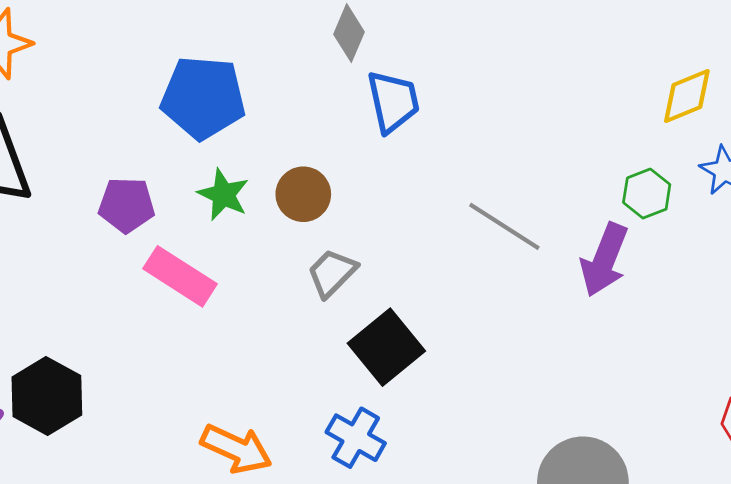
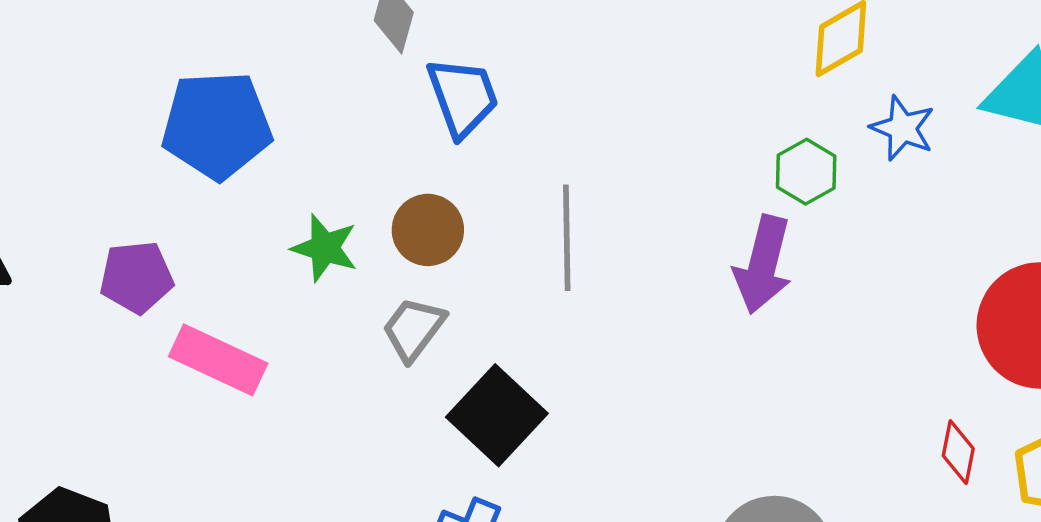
brown circle: (303, 194) -> (428, 230), moved
green star: (223, 195) -> (325, 248), moved
gray line: (504, 226) -> (567, 238), moved, turned 64

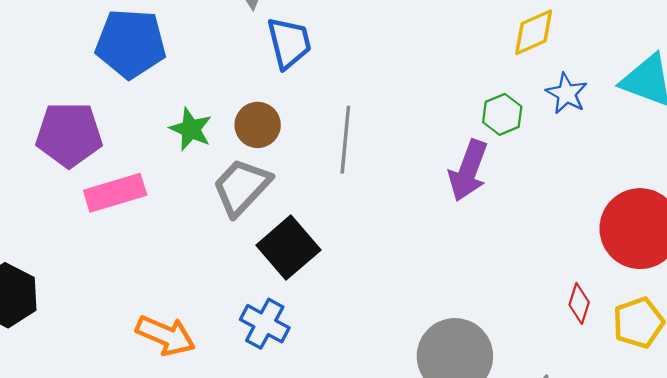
purple pentagon: (137, 277) -> (69, 135), size x1.4
gray trapezoid: (414, 329) -> (242, 187), size x1.4
pink rectangle: (218, 360) -> (115, 193), turned -48

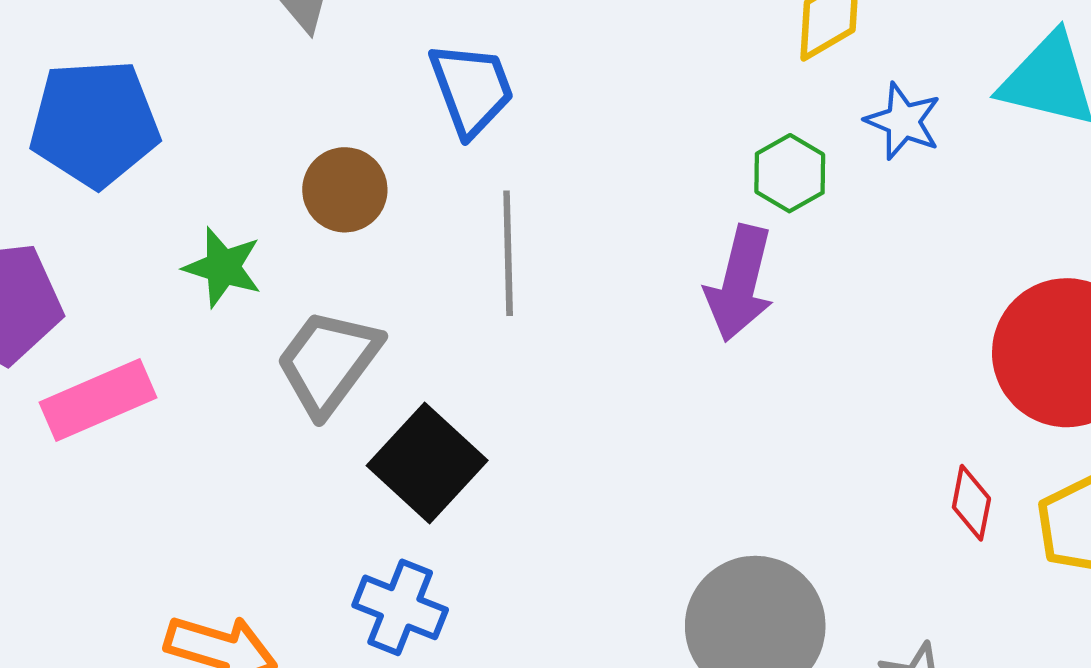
blue trapezoid: (289, 43) -> (471, 89), moved
brown circle: (258, 125) -> (345, 190), moved

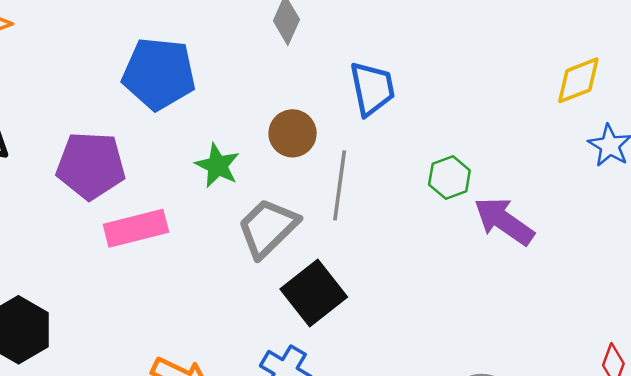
green hexagon: (790, 173) -> (449, 178), moved
gray line: (508, 253) -> (340, 185), moved
purple arrow: (740, 283) -> (504, 221), turned 102

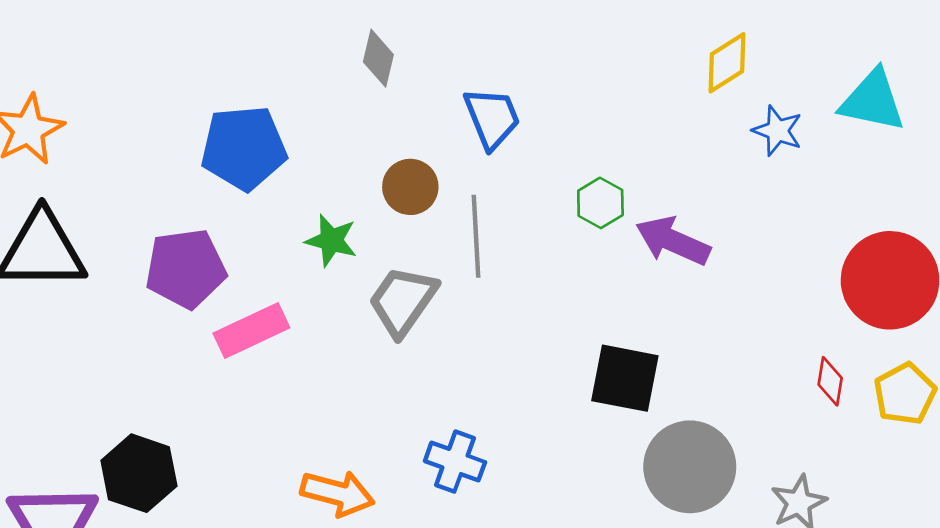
black square: (314, 293) -> (625, 378), moved, turned -30

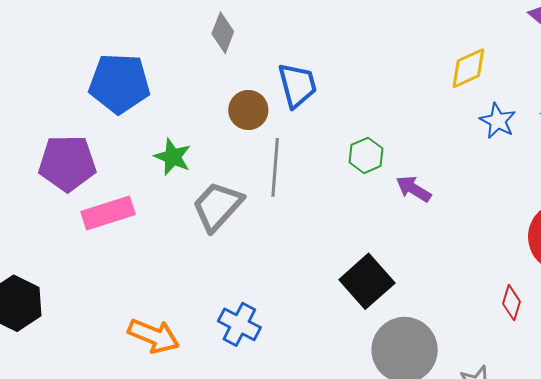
brown circle: (410, 187) -> (248, 110), moved
purple arrow: (673, 241) -> (414, 189), size x0.7
black square: (625, 378) -> (367, 281), turned 30

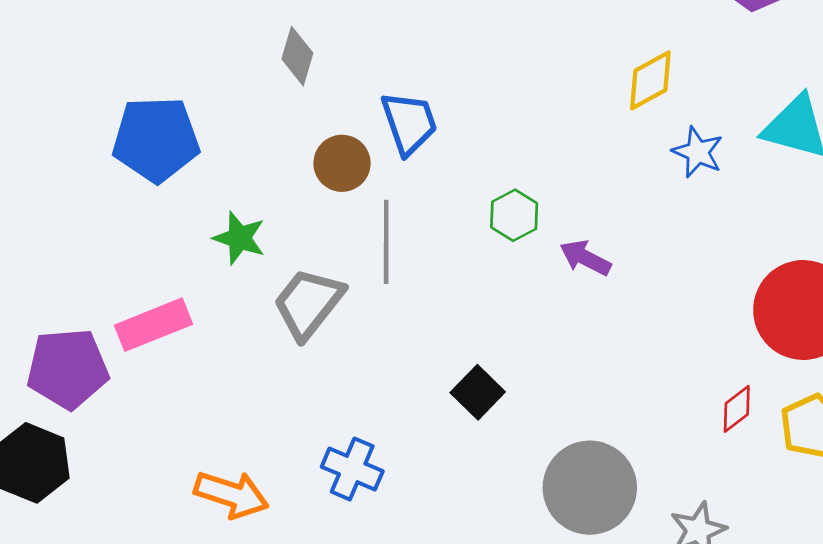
purple pentagon: (67, 163) -> (68, 369), moved
black square: (367, 281) -> (478, 392), moved, size x0.7
red diamond: (512, 303) -> (737, 409), turned 40

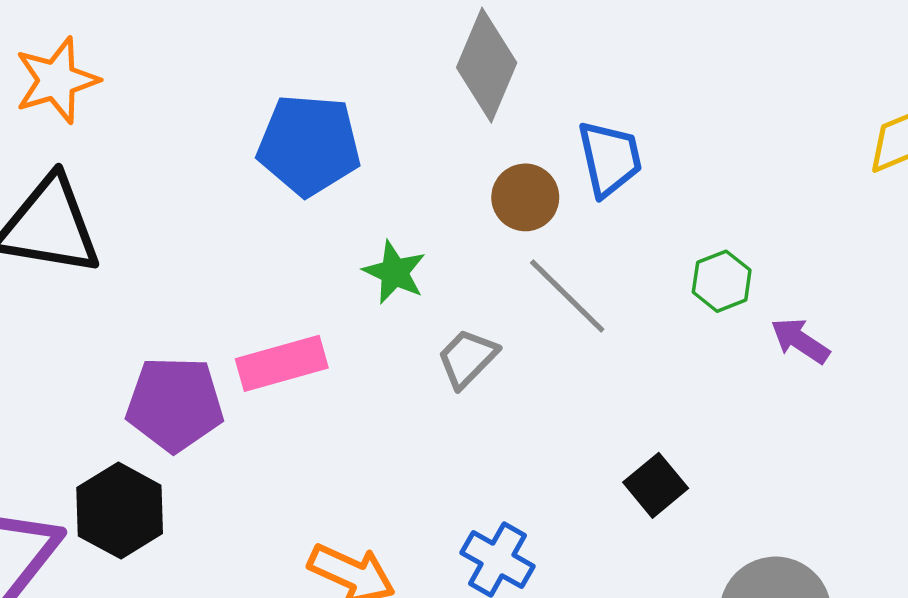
gray diamond: (297, 56) -> (487, 65), size x1.6
gray line: (386, 242) -> (567, 296), turned -52
gray trapezoid: (308, 303) -> (467, 358), size x0.7

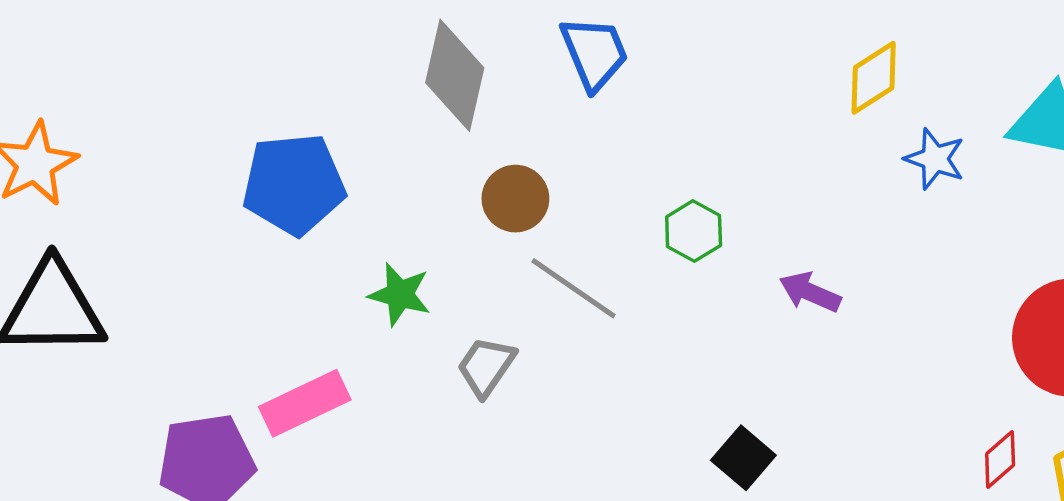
blue trapezoid: (610, 159) -> (594, 53), moved
green hexagon: (722, 281) -> (694, 231), moved
black square: (656, 485) -> (743, 458), moved

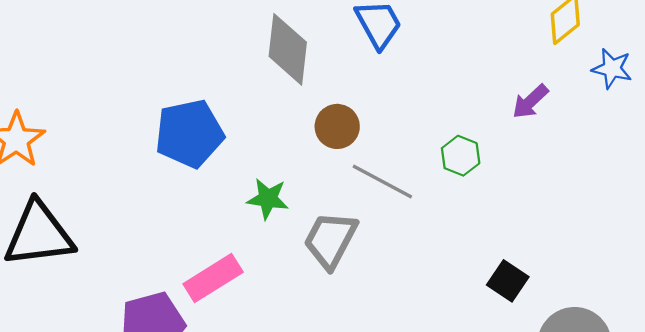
green hexagon: (694, 231) -> (461, 156), moved
purple arrow: (810, 292) -> (530, 102), moved, turned -60
gray trapezoid: (486, 366) -> (330, 240), size x1.4

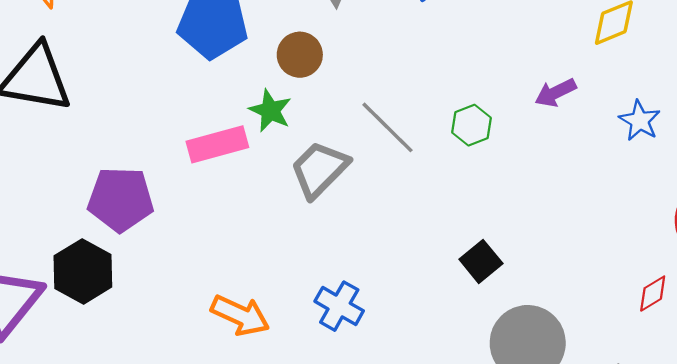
blue star: (612, 69) -> (640, 121), moved
brown circle: (337, 126) -> (300, 55), moved
pink rectangle: (213, 278) -> (217, 144), moved

